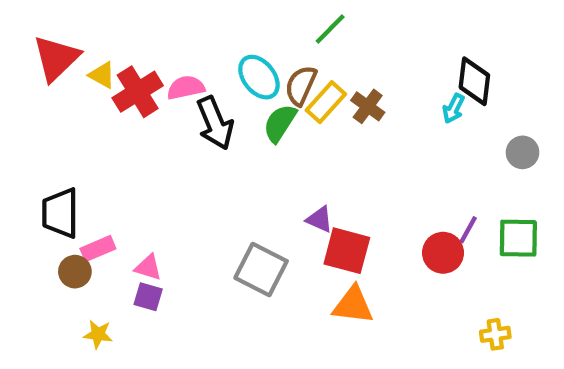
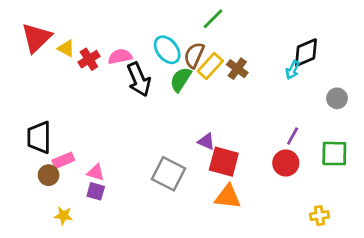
black diamond: (474, 81) -> (306, 52), turned 60
red cross: (138, 92) -> (89, 59), size x0.7
purple line: (468, 230) -> (293, 136), moved

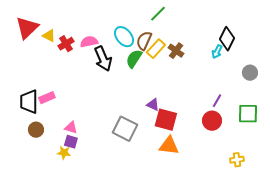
black diamond: (306, 52) -> (227, 39), turned -40
pink rectangle: (63, 160) -> (47, 98), moved
yellow star: (63, 216) -> (64, 153), moved

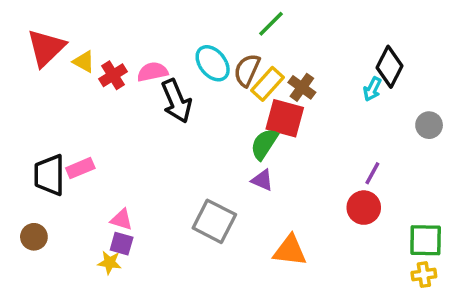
green semicircle: (134, 59) -> (264, 144), moved
green square: (248, 114) -> (426, 240), moved
red square: (166, 120) -> (285, 118), moved
brown circle: (36, 130) -> (34, 237), moved
yellow cross: (237, 160) -> (424, 275), moved

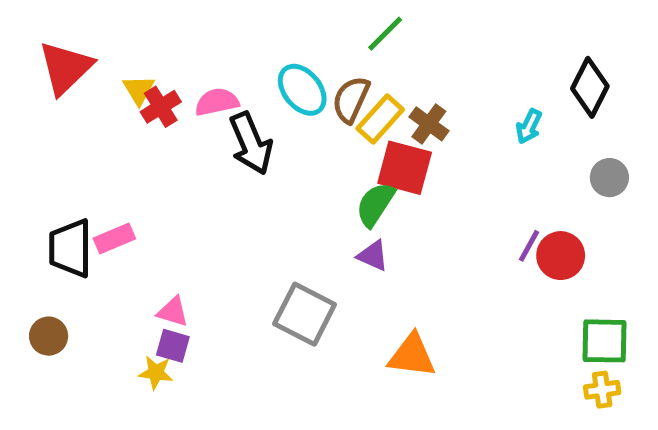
yellow triangle: (84, 62) -> (139, 90), moved, turned 30
black diamond: (390, 67) -> (590, 87), moved
red circle: (364, 208) -> (561, 256), moved

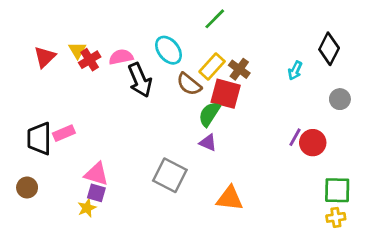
red triangle: (66, 68) -> (45, 57), moved, size x0.7
brown semicircle: (351, 100) -> (189, 84), moved, turned -75
pink triangle: (173, 312) -> (96, 174), size x1.4
yellow star: (156, 373) -> (87, 208), turned -30

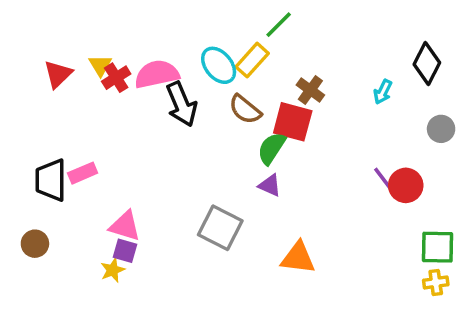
pink semicircle: (121, 57) -> (157, 74), size x1.4
yellow rectangle: (212, 66) -> (252, 60), moved
purple line: (295, 137) -> (383, 178), turned -66

